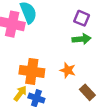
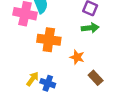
orange cross: (32, 71) -> (49, 40), moved

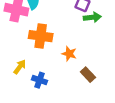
green arrow: (90, 28) -> (92, 17), moved
yellow arrow: (33, 79) -> (20, 67), moved

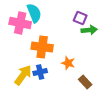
yellow arrow: (20, 67) -> (23, 75), size x1.5
blue cross: (40, 80) -> (40, 72), moved, turned -32

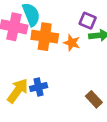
orange cross: (42, 47) -> (45, 37), moved
orange star: (68, 63) -> (72, 43), moved

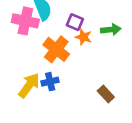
purple square: (88, 21) -> (75, 22), moved
orange cross: (45, 37) -> (56, 49), moved, turned 30

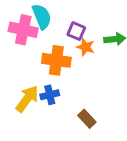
orange cross: (56, 49) -> (56, 60), turned -30
brown rectangle: (106, 94) -> (87, 119), moved

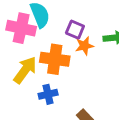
orange star: (86, 47) -> (84, 46), turned -30
yellow arrow: (27, 99) -> (25, 70), moved

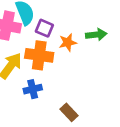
purple square: (75, 30) -> (44, 28), moved

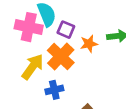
orange cross: (39, 55) -> (61, 57), turned 36

